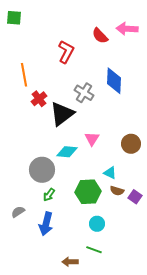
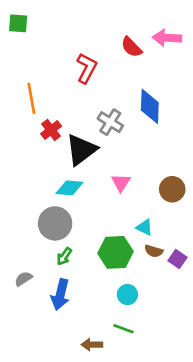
cyan diamond: (67, 152) -> (70, 188), moved

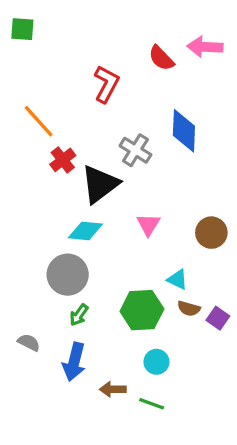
orange line: (31, 98) -> (39, 121), turned -32
gray semicircle: (23, 279) -> (29, 342), turned 60
brown arrow: (92, 345) -> (113, 389), moved

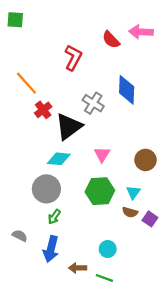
cyan triangle: (177, 279) -> (133, 192), moved, turned 40
green hexagon: (142, 310) -> (100, 191), moved

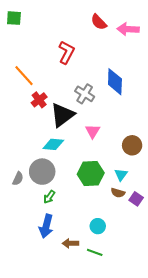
red semicircle: (111, 40) -> (99, 22), moved
pink triangle: (102, 154) -> (93, 131), moved
gray semicircle: (20, 236) -> (18, 179), moved, turned 88

